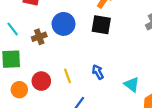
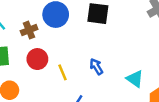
red circle: (41, 81) -> (37, 59), moved

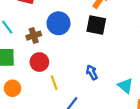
yellow line: (63, 72) -> (54, 83), moved

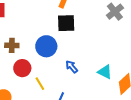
blue circle: (59, 23) -> (46, 46), moved
brown cross: (34, 36) -> (12, 45), turned 32

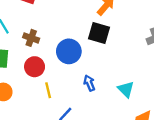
cyan triangle: (105, 72) -> (126, 89), moved

